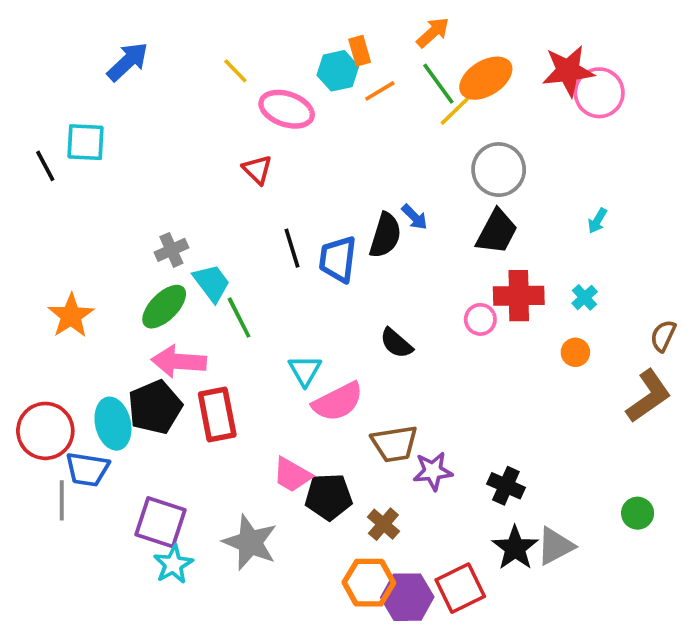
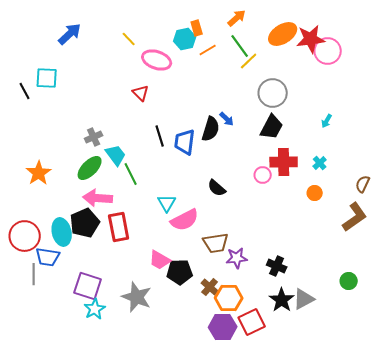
orange ellipse: (486, 78) -> (283, 34), moved
orange hexagon: (369, 583) -> (229, 298), moved

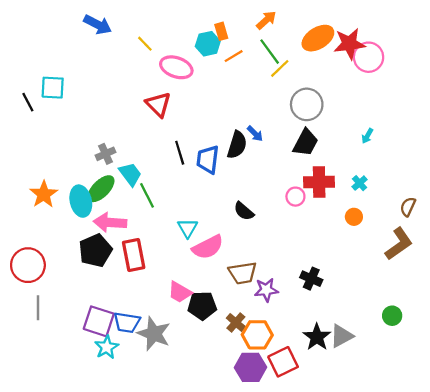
blue arrow: (70, 34) -> (98, 25), moved, turned 70
red triangle: (141, 93) -> (158, 104), size x1.4
cyan ellipse: (62, 232) -> (81, 201), moved
blue trapezoid: (48, 257) -> (127, 322), moved
black cross: (277, 266) -> (311, 279), moved

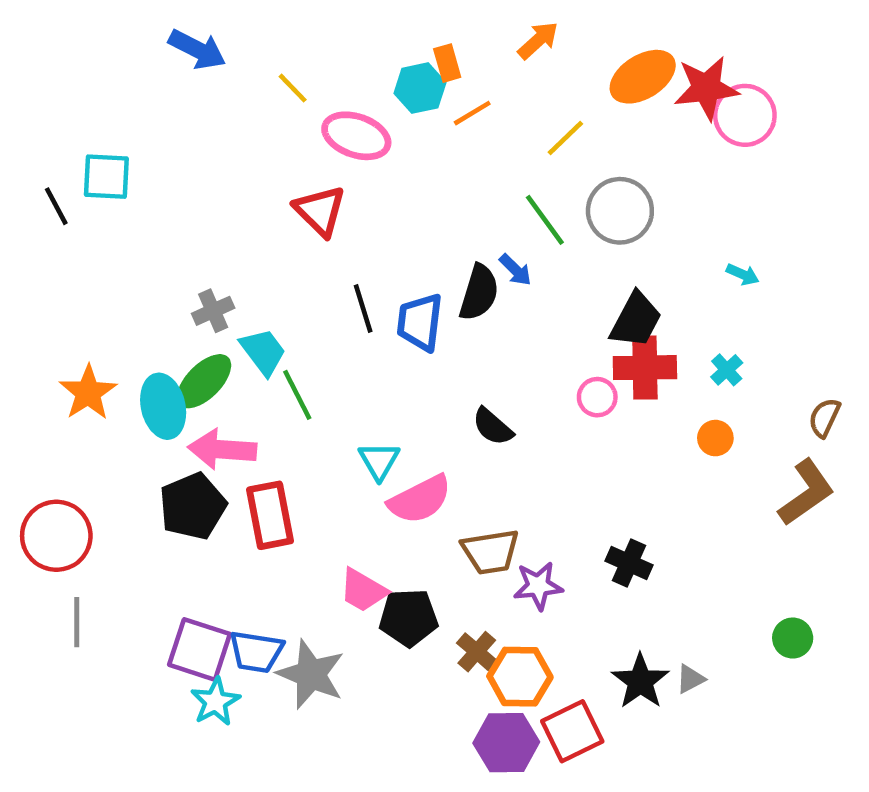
green line: (270, 52) -> (545, 220), moved
cyan arrow: (367, 136) -> (743, 274), turned -96
black trapezoid: (306, 143) -> (636, 320), moved
gray triangle: (342, 336) -> (690, 679), size x0.6

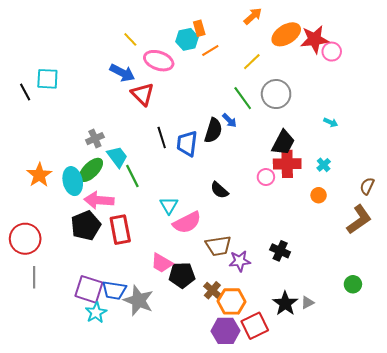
orange arrow: (538, 40) -> (253, 16), moved
blue arrow: (197, 49) -> (122, 73), moved
pink circle: (745, 115) -> (332, 52), size x0.7

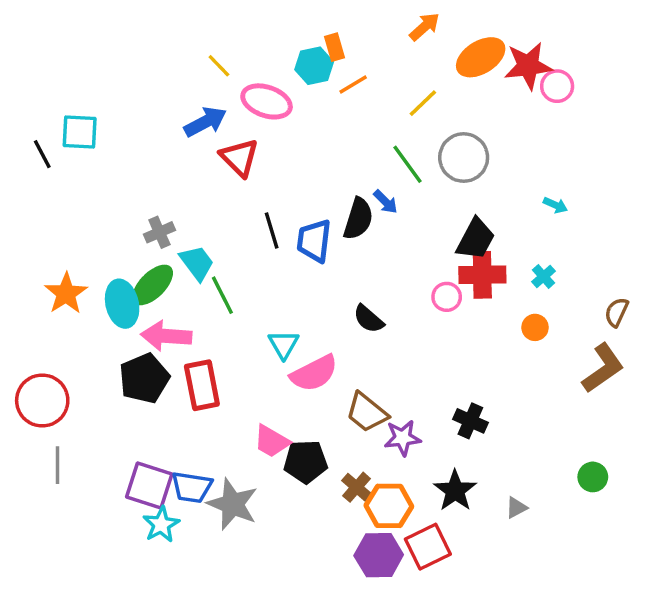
blue arrow: (122, 73) -> (205, 122), turned -55
brown trapezoid: (218, 246) -> (367, 412), turned 48
black star: (285, 303) -> (455, 491), moved

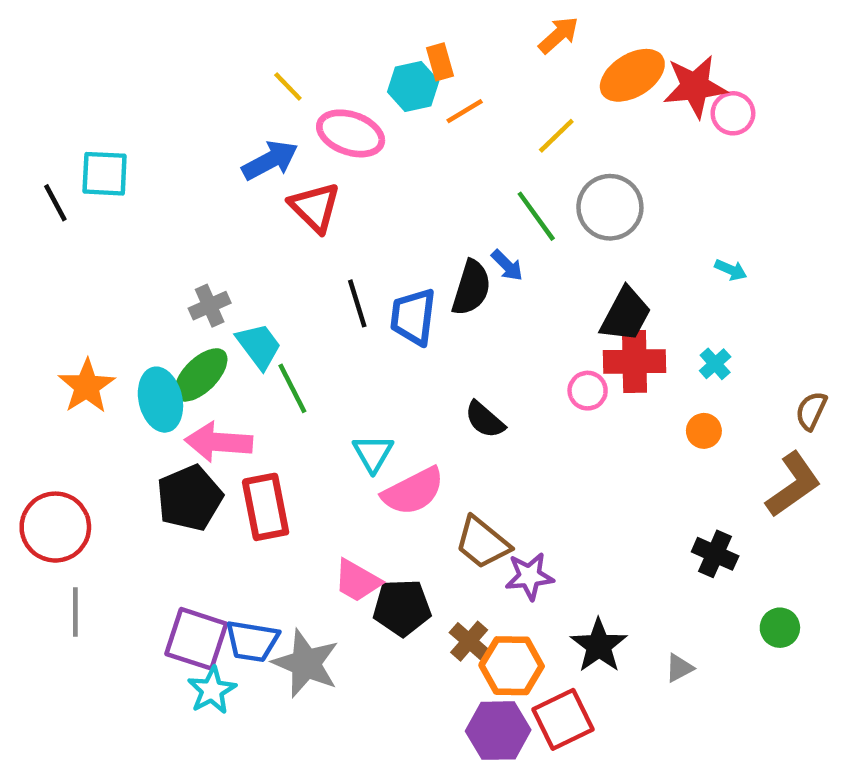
black cross: (470, 421) -> (715, 554), moved

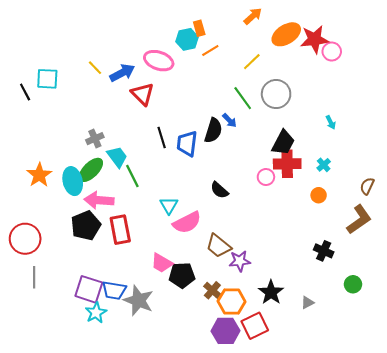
yellow line: (288, 86) -> (95, 68), moved
cyan arrow: (731, 270) -> (331, 122), turned 40

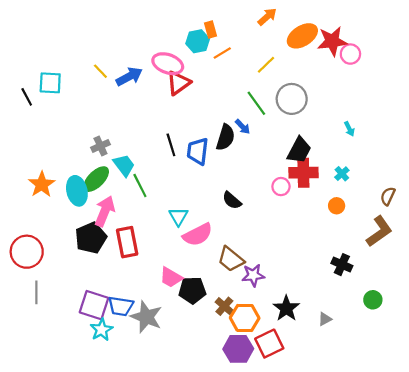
red triangle: (142, 94) -> (178, 83), moved, turned 40
pink arrow: (99, 200) -> (105, 211), turned 108

